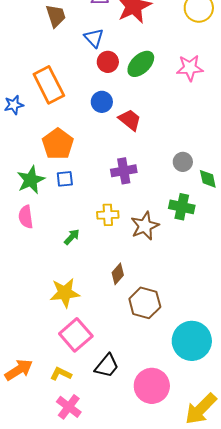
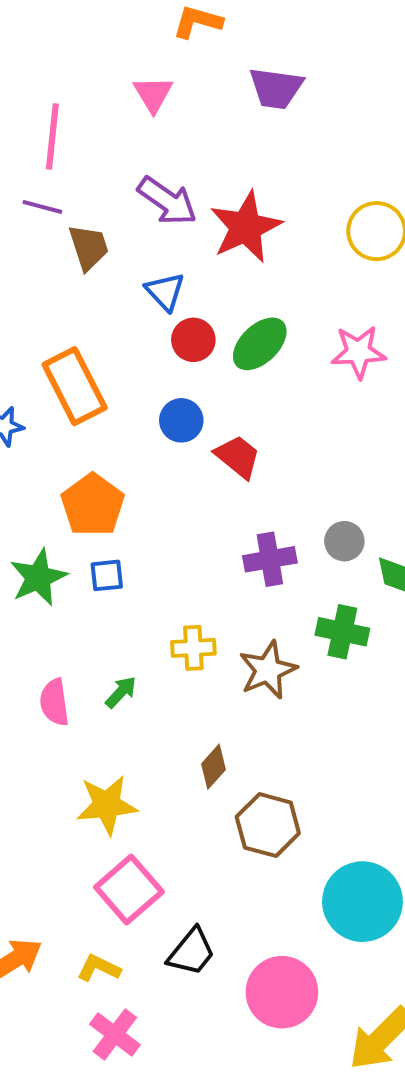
purple cross: (124, 171) -> (270, 559), moved
pink semicircle: (26, 217) -> (54, 702), moved

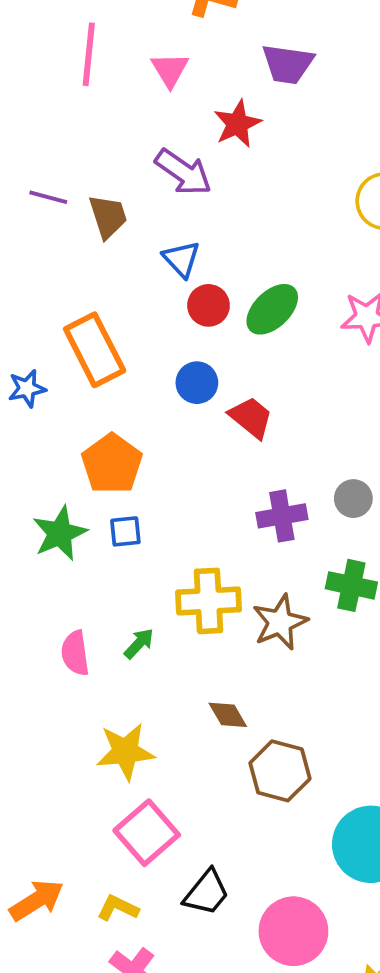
pink line: (52, 136) -> (89, 54), moved
purple line: (42, 207) -> (48, 197), moved
red star: (246, 227) -> (237, 124), moved, size x0.7
yellow cross: (193, 648) -> (208, 601), size x1.5
brown diamond: (213, 767) -> (228, 715), turned -72

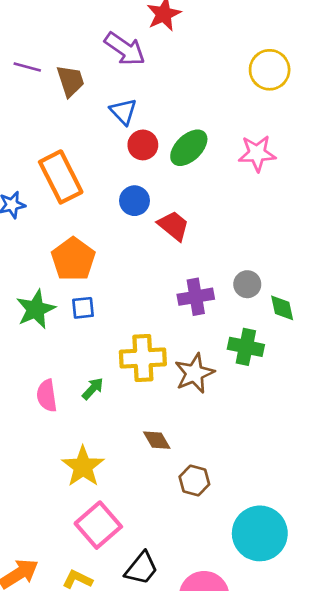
yellow star: (125, 752) -> (83, 467), turned -30
brown hexagon: (280, 771) -> (194, 481), size x0.7

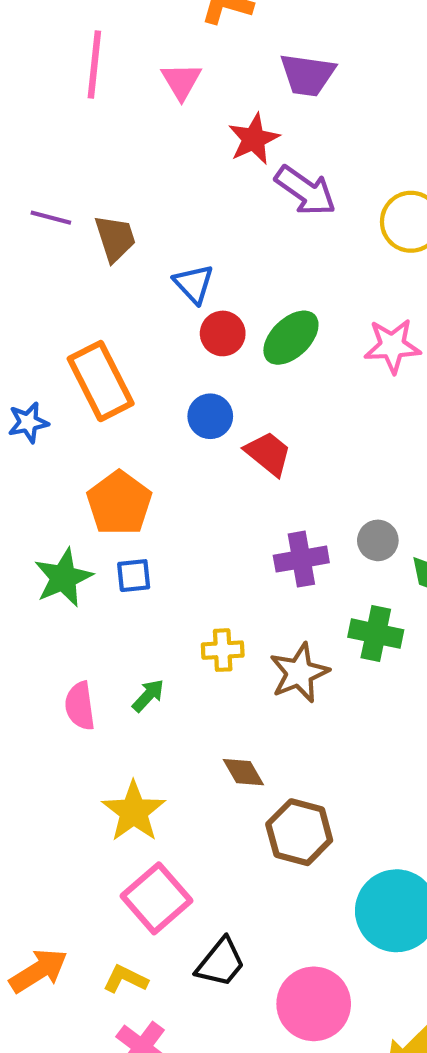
purple arrow: (125, 49) -> (305, 191), moved
yellow cross: (143, 358) -> (223, 650), size x0.6
brown hexagon: (194, 481) -> (299, 832), size x1.4

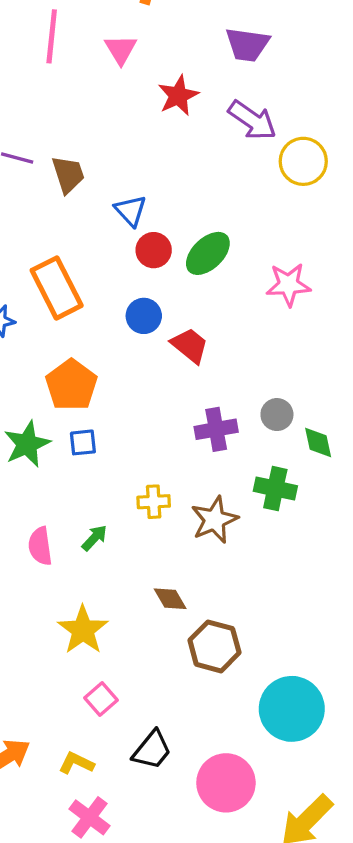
purple trapezoid: (307, 75) -> (247, 45), moved
purple arrow: (305, 191) -> (252, 120), moved
pink star: (392, 346) -> (288, 285), moved
pink square: (156, 898) -> (101, 699), size x0.6

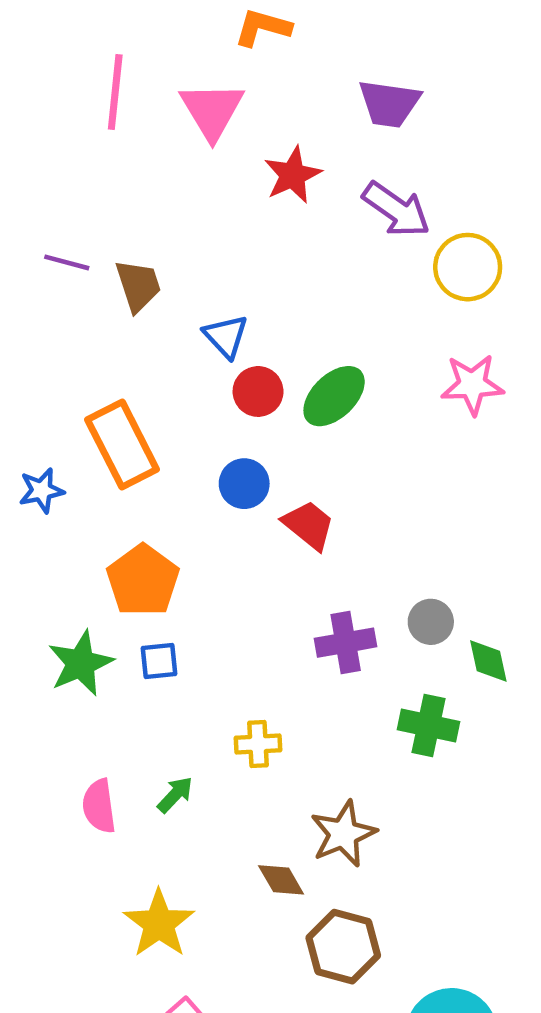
pink triangle: (121, 50) -> (212, 110), size x1.4
pink star: (288, 285) -> (472, 385), moved
brown star: (214, 520) -> (343, 834), moved

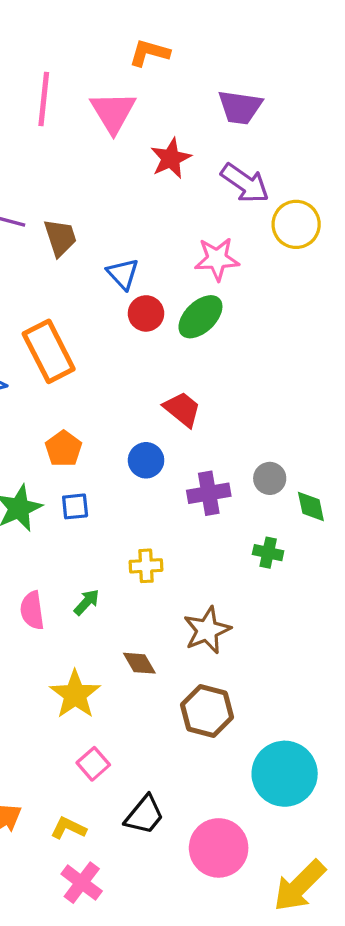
pink star: (472, 385) -> (217, 259), moved
blue circle: (244, 484) -> (146, 460), moved
orange pentagon: (143, 580) -> (64, 449), size x0.7
green cross: (428, 726) -> (268, 553), size x0.7
brown diamond: (281, 880) -> (139, 663), moved

